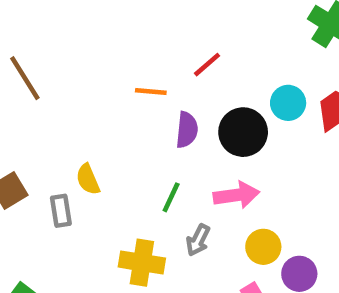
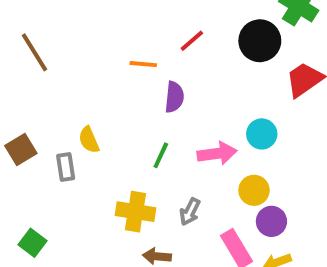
cyan circle: (288, 103) -> (262, 134), moved
black circle: (243, 132) -> (260, 41), moved
gray arrow: (198, 240) -> (190, 212), moved
yellow circle: (263, 247) -> (254, 190), moved

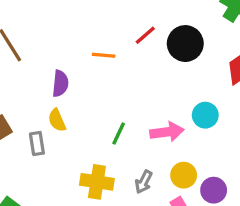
black circle: (260, 41) -> (185, 44), moved
purple semicircle: (174, 97) -> (60, 84), moved
yellow circle: (254, 190) -> (184, 175), moved

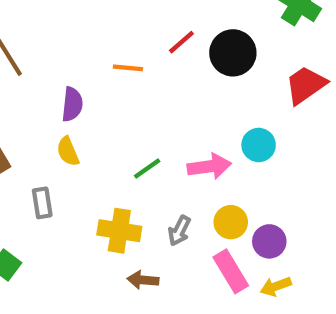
green line: (119, 134) -> (147, 169), turned 30
gray rectangle: (37, 144) -> (42, 203), moved

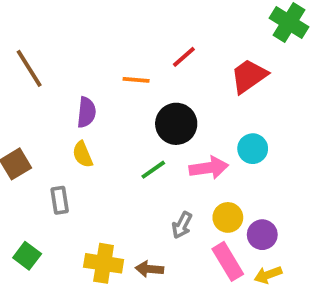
black circle: (233, 53) -> (176, 124), moved
red trapezoid: (306, 85) -> (249, 76), moved
yellow cross: (119, 231) -> (104, 263), moved

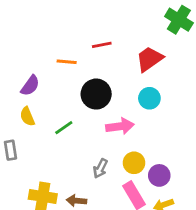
red line: (184, 57) -> (102, 45), turned 30
purple semicircle: (86, 112) -> (30, 86), turned 30
cyan circle: (253, 149) -> (149, 98), moved
green line: (153, 170) -> (64, 128), moved

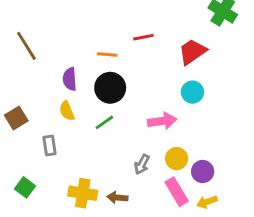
purple semicircle: (30, 86) -> (70, 79), turned 140
black circle: (96, 94) -> (110, 88), moved

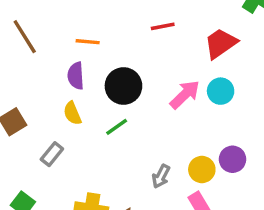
orange line: (107, 55) -> (88, 42), moved
pink arrow: (162, 121) -> (185, 95), moved, turned -36
gray rectangle: (50, 146) -> (52, 154), turned 48
purple circle: (203, 172) -> (233, 159), moved

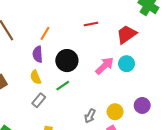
orange line: (88, 42) -> (45, 33), turned -64
gray rectangle: (52, 154) -> (39, 100), moved
purple circle: (233, 159) -> (142, 105), moved

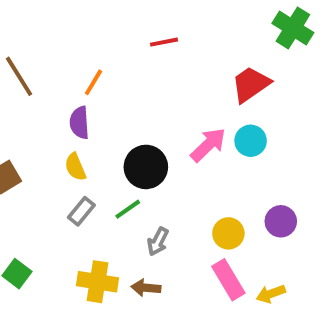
red line: (91, 24) -> (164, 42), moved
black circle: (67, 61) -> (146, 167), moved
green line: (63, 86) -> (128, 209), moved
gray arrow: (90, 116) -> (158, 241), moved

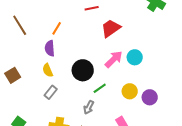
red trapezoid: (251, 84) -> (111, 28), moved
green line: (128, 209) -> (100, 88), moved
yellow circle: (228, 233) -> (130, 91), moved

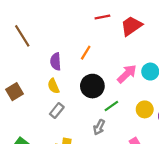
orange line: (57, 28) -> (86, 53), moved
red trapezoid: (111, 28) -> (131, 26), moved

